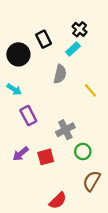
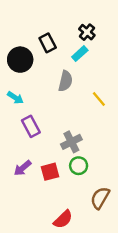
green circle: (83, 152) -> (79, 166), moved

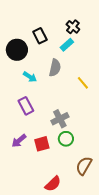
cyan arrow: (15, 98) -> (30, 77), moved

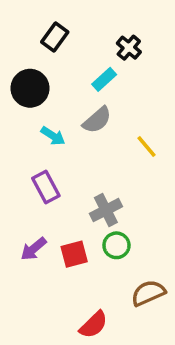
black rectangle: (40, 36) -> (55, 37), moved, turned 63
cyan rectangle: (67, 45) -> (104, 79), moved
gray semicircle: (55, 68) -> (97, 120), turned 36
brown semicircle: (84, 166) -> (148, 293), turned 36

